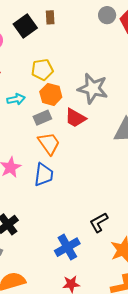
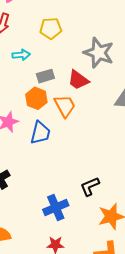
orange hexagon: (51, 94) -> (36, 98), moved
orange trapezoid: (49, 143) -> (65, 106), moved

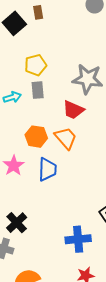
gray rectangle: (45, 76) -> (38, 90), moved, turned -66
blue cross: (56, 208) -> (78, 239), turned 30

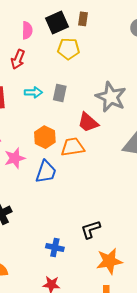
yellow pentagon: (36, 65) -> (69, 49), moved
orange trapezoid: (66, 138) -> (73, 147), turned -75
blue cross: (78, 239) -> (55, 247), size x0.7

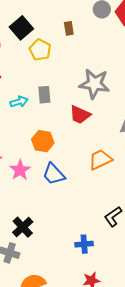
brown rectangle: (83, 19) -> (69, 28), moved
yellow pentagon: (69, 49) -> (40, 50), turned -30
orange trapezoid: (73, 147) -> (100, 160), moved
blue trapezoid: (46, 172) -> (54, 174), turned 135

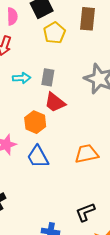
brown rectangle: (69, 28) -> (88, 19), size x1.6
red trapezoid: (80, 115) -> (55, 102), moved

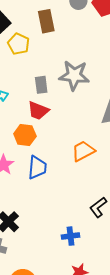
gray rectangle: (48, 77) -> (41, 85), moved
blue trapezoid: (38, 157) -> (37, 167), turned -130

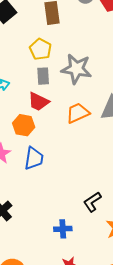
yellow pentagon: (18, 44) -> (40, 49), moved
orange trapezoid: (83, 151) -> (78, 113), moved

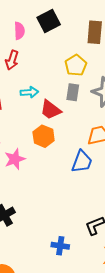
red trapezoid: (38, 102) -> (51, 110), moved
blue trapezoid: (34, 158) -> (82, 162), moved

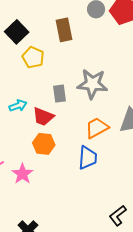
yellow pentagon: (76, 65) -> (33, 57), moved

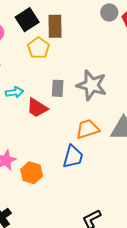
brown rectangle: (64, 30) -> (55, 26), moved
orange hexagon: (44, 144) -> (32, 173), moved

